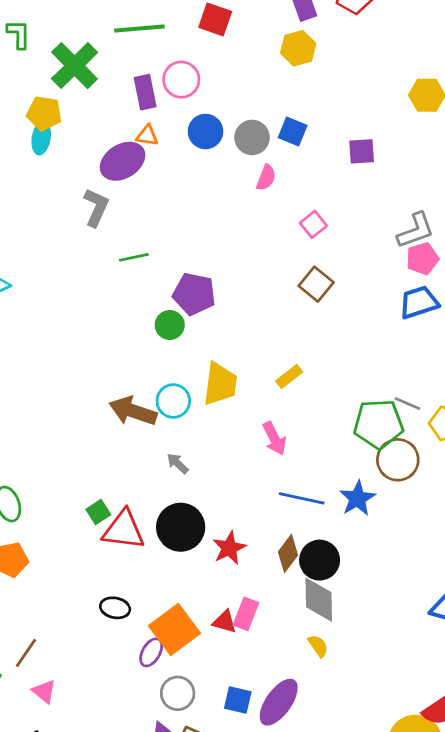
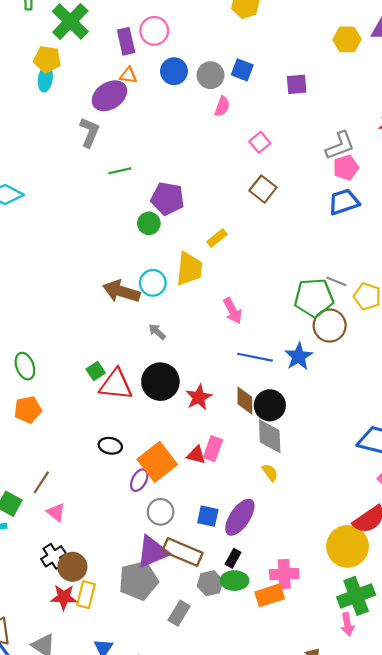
yellow rectangle: (289, 377) -> (217, 238), moved
brown diamond: (288, 553) -> (245, 401), turned -36

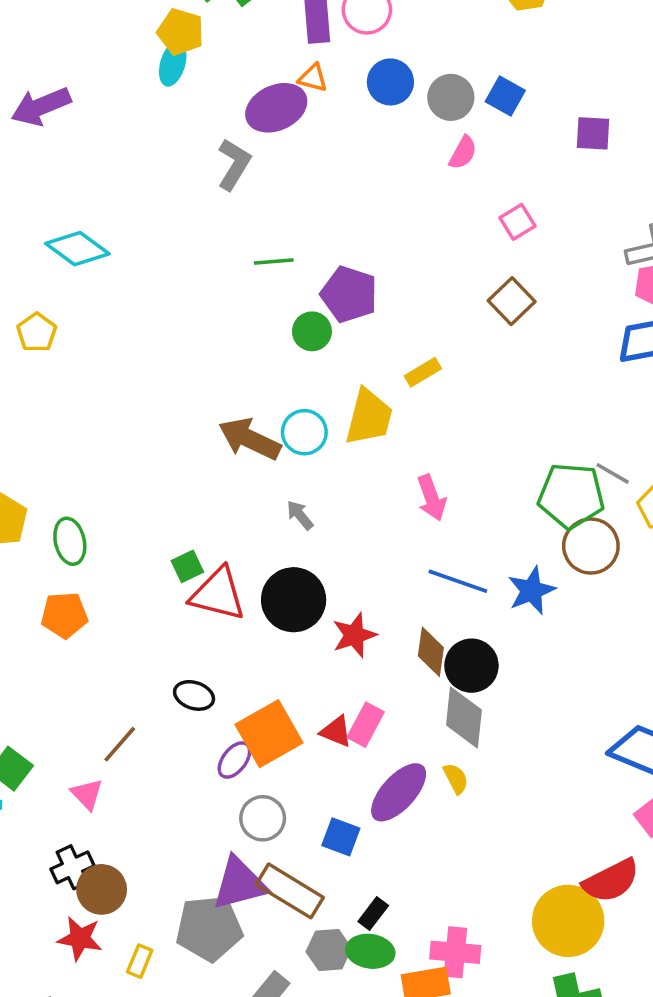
green line: (120, 171) -> (274, 261), moved
brown line: (41, 482) -> (120, 744), moved
purple ellipse: (240, 517) -> (399, 792), moved
yellow rectangle: (86, 595) -> (140, 961), moved, size x0.7

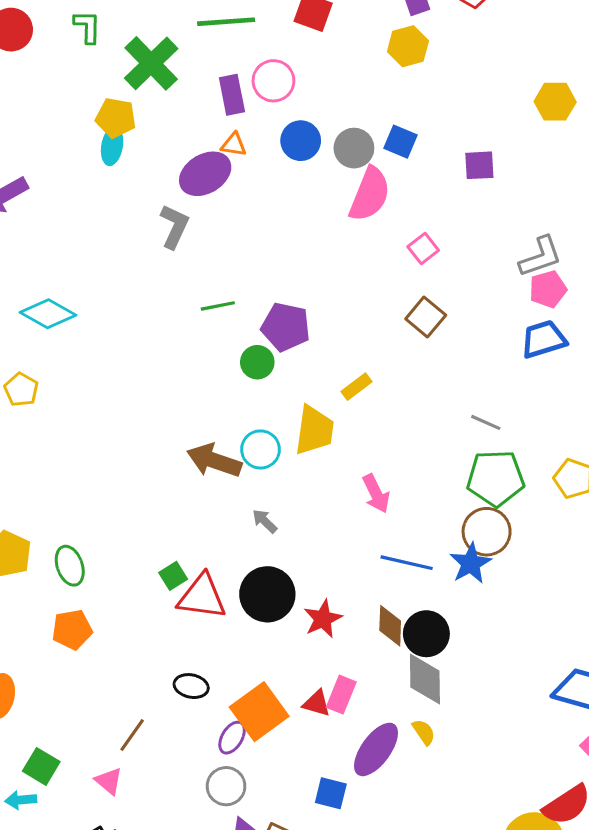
pink semicircle: (463, 153) -> (370, 194), size x1.8
gray line: (613, 473) -> (486, 422), moved
brown circle: (591, 546) -> (487, 532), moved
gray circle: (263, 818) -> (226, 786), moved

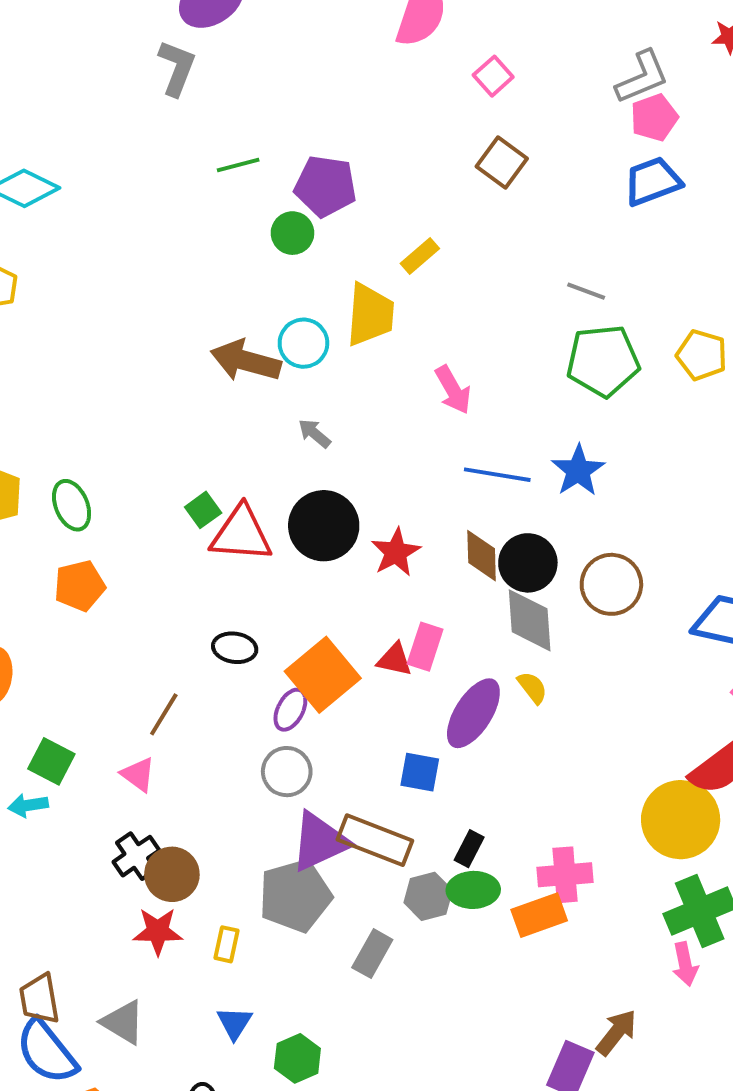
brown circle: (487, 532) -> (611, 584), moved

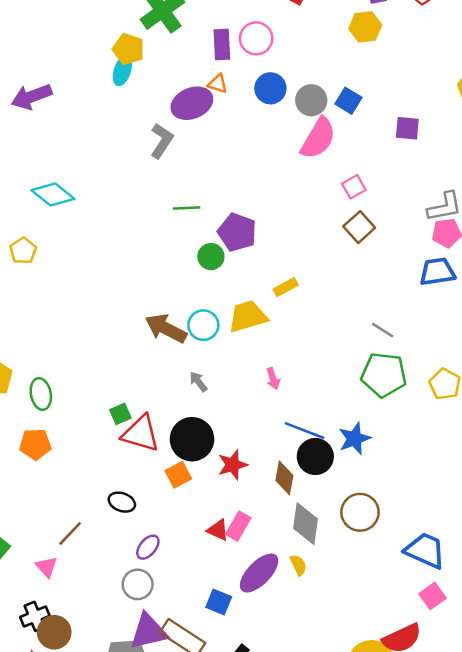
brown square: (502, 163) -> (359, 227), moved
yellow trapezoid: (370, 315) -> (248, 316), turned -123
pink arrow: (453, 390) -> (273, 379), moved, size x0.7
black circle: (528, 563) -> (315, 457), moved
orange square: (323, 675) -> (178, 475), moved, size x0.6

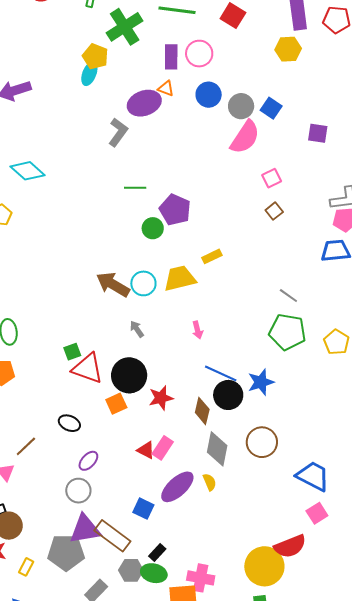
brown square: (359, 227) -> (274, 211), size x0.7

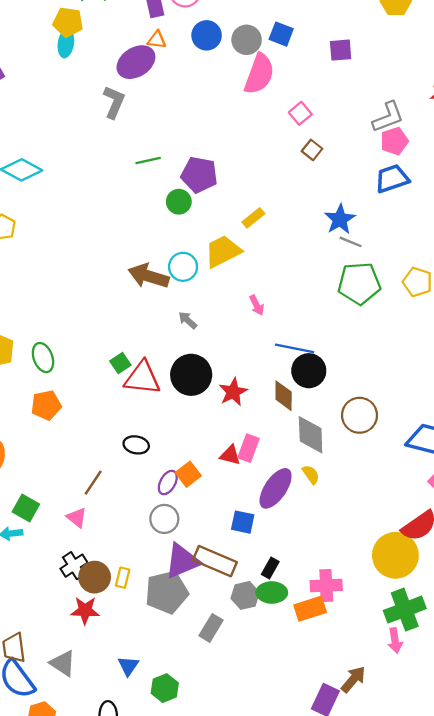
blue star: (261, 382) -> (340, 219), moved
orange square: (116, 404) -> (188, 474), moved
yellow rectangle: (26, 567) -> (123, 578), moved

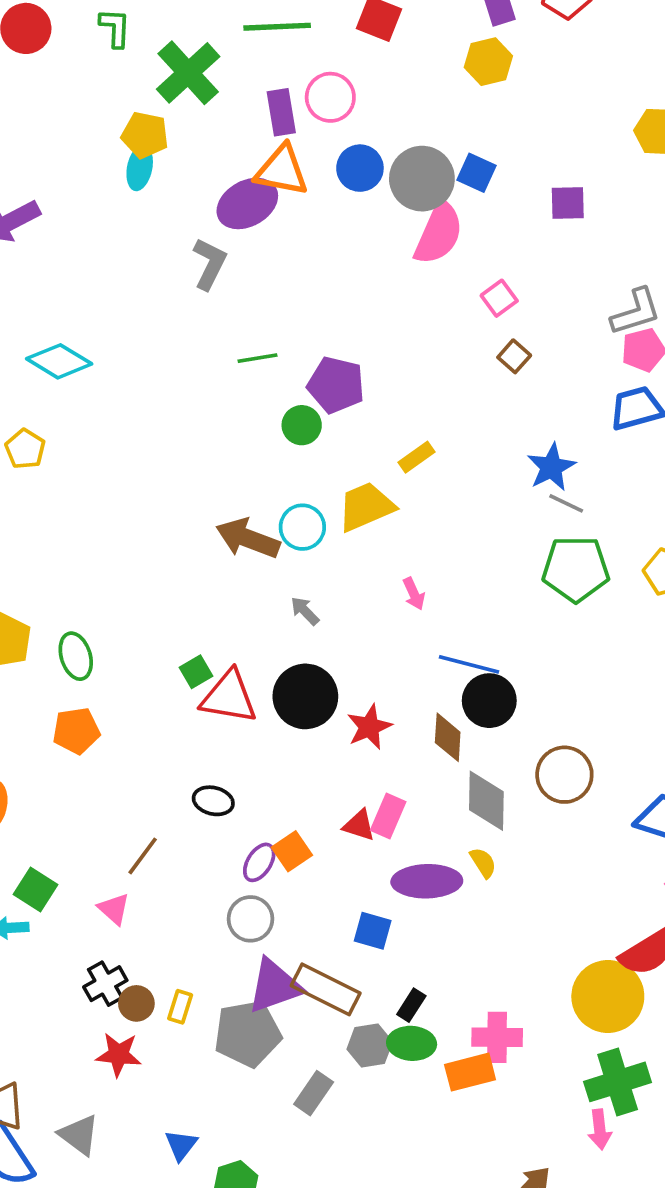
orange triangle: (157, 40) -> (282, 170), size x1.8
gray circle: (247, 40) -> (422, 179), size x1.4
purple ellipse: (276, 488) -> (427, 881), turned 51
brown circle: (95, 577) -> (136, 1003), size x0.7

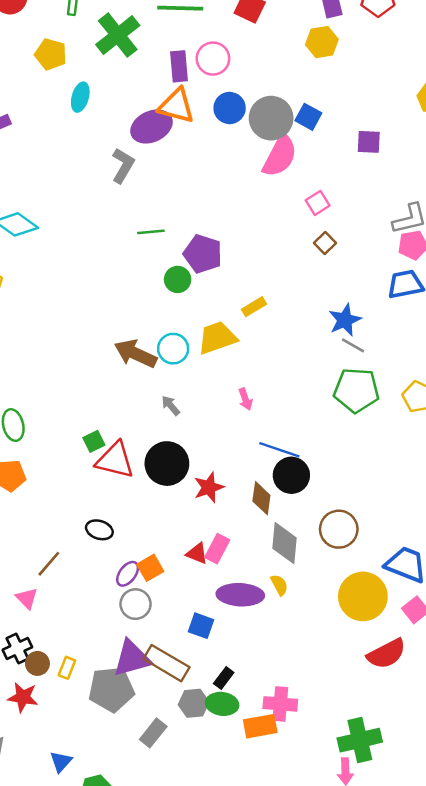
yellow pentagon: (145, 135) -> (51, 54), moved
gray circle: (250, 919) -> (136, 604), moved
yellow circle: (608, 996) -> (363, 596), moved

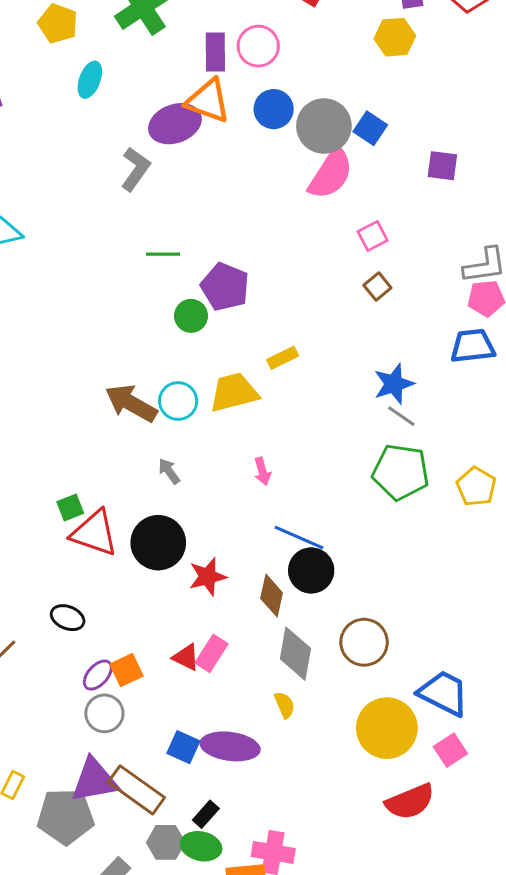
purple ellipse: (240, 595) -> (230, 746), moved

